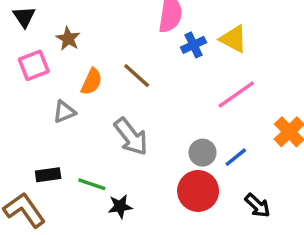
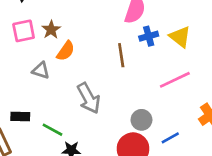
brown star: (68, 39) -> (51, 30), moved
brown line: (137, 76) -> (121, 55), moved, turned 30
gray triangle: (64, 112) -> (41, 70), turned 30
blue line: (236, 157) -> (170, 138), moved

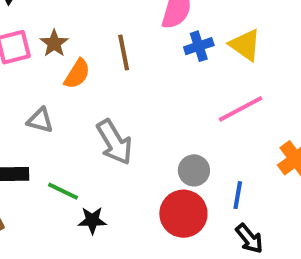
brown line: (121, 55) -> (124, 52), moved
gray triangle: (41, 70) -> (40, 120), moved
blue line: (170, 138) -> (238, 195), turned -48

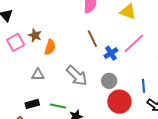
blue cross: (199, 46) -> (111, 53), moved
brown line: (124, 52) -> (92, 39), moved
gray circle: (194, 170) -> (109, 81), moved

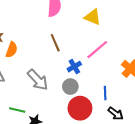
blue cross: (111, 53) -> (74, 67), moved

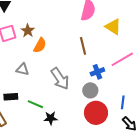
yellow triangle: (93, 17) -> (113, 27), moved

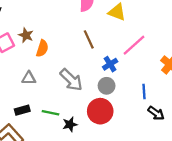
red circle: (96, 113) -> (100, 111), moved

